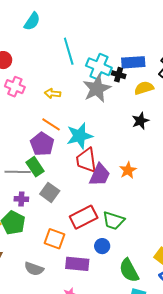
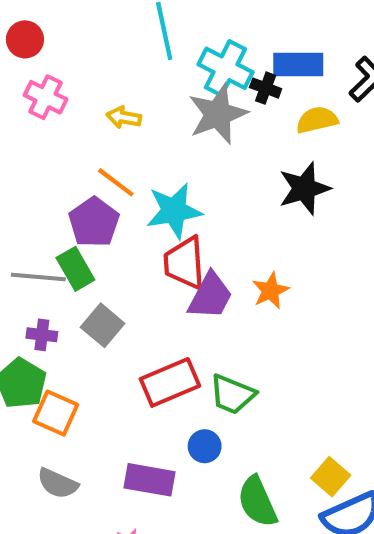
black star: (140, 121) -> (304, 188), size x1.4
orange square: (54, 239) -> (56, 413), moved

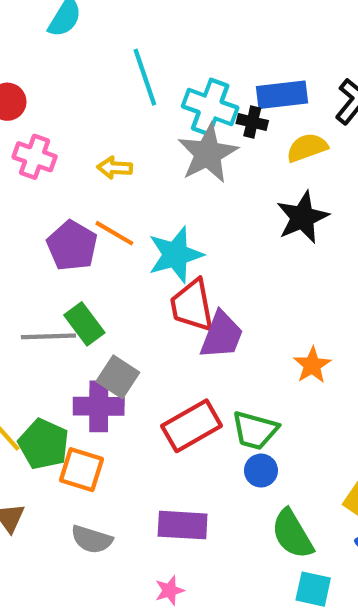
purple pentagon: (94, 222) -> (72, 246), moved
orange star: (270, 291) -> (312, 365), moved
purple cross: (42, 335) -> (99, 406), moved, size x1.6
blue circle: (205, 446) -> (261, 471), moved

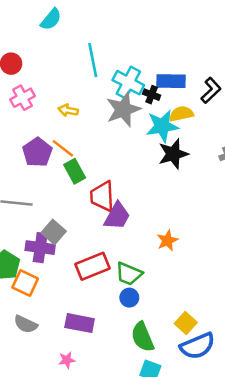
pink cross: (35, 157) -> (22, 98), turned 35
cyan star: (176, 255) -> (162, 126), moved
green rectangle: (84, 324) -> (75, 171), moved

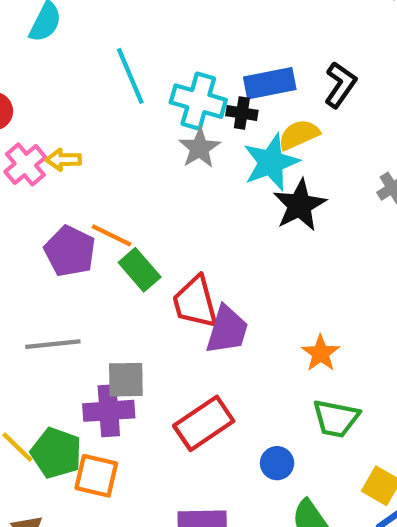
gray star: (123, 109) -> (199, 148), size x0.7
yellow arrow: (68, 110) -> (63, 160), moved
gray square: (54, 232) -> (126, 380), turned -30
green trapezoid: (129, 274) -> (336, 418), moved

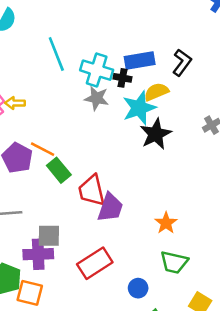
gray star: (199, 148) -> (97, 98), turned -30

